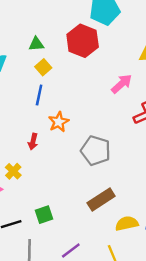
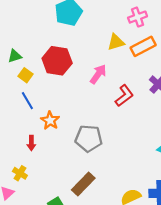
red hexagon: (83, 41) -> (57, 61), moved
blue line: (39, 95) -> (27, 101), turned -30
brown rectangle: (101, 200) -> (83, 184), moved

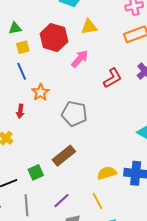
yellow triangle: (116, 42) -> (89, 27), moved
pink arrow: (98, 74) -> (80, 59), moved
yellow square: (26, 75) -> (23, 47), turned 32

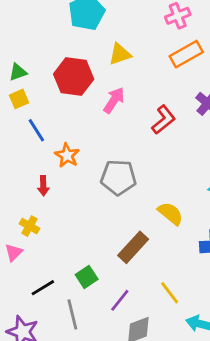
yellow square: (23, 47) -> (19, 99), moved
brown rectangle: (64, 156) -> (133, 247), moved
green square: (36, 172) -> (87, 277), moved
yellow semicircle: (107, 173) -> (170, 213), moved, turned 66

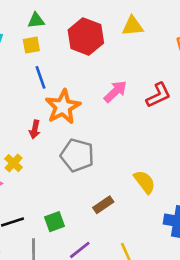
pink arrow: (114, 100) -> (115, 92), moved
orange star: (67, 155) -> (63, 107), size x1.5
gray pentagon: (118, 177) -> (77, 155), moved
brown rectangle: (133, 247) -> (103, 205), size x0.7

